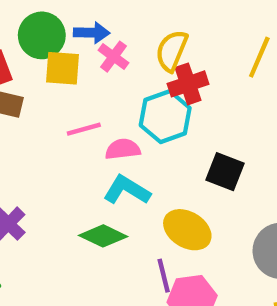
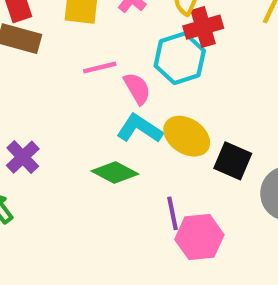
pink semicircle: (123, 149) -> (137, 88), turned 64
black square: (225, 172) -> (233, 161), moved
yellow ellipse: (187, 230) -> (187, 136), moved

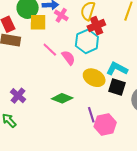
pink line: (100, 68) -> (50, 50), turned 63
cyan L-shape: (140, 129) -> (117, 69), moved

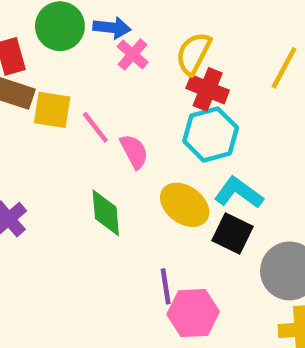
yellow square: (38, 22) -> (52, 110), moved
red cross: (96, 26) -> (208, 89), turned 36
cyan hexagon: (87, 41) -> (211, 134), moved
green diamond: (62, 98) -> (106, 213), moved, turned 55

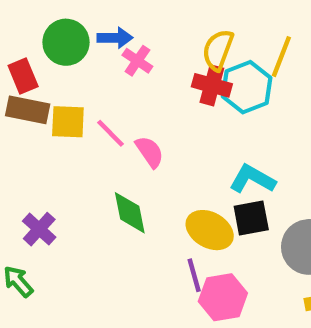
yellow semicircle: (194, 53) -> (218, 50), moved
cyan hexagon: (211, 134) -> (247, 87), moved
yellow ellipse: (185, 205) -> (210, 230), moved
black square: (232, 233) -> (251, 218), turned -30

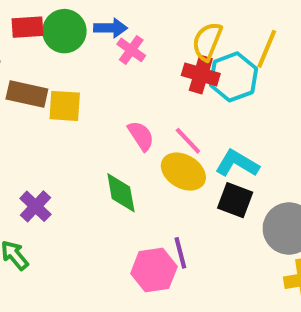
red rectangle: (23, 76) -> (28, 27), moved, turned -72
pink line: (110, 133) -> (188, 141), moved
black square: (251, 218) -> (235, 200), turned 30
yellow ellipse: (210, 230) -> (183, 172), moved
pink hexagon: (223, 297) -> (154, 270), moved

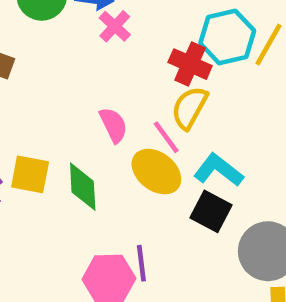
yellow semicircle: (207, 41) -> (189, 108), moved
cyan hexagon: (233, 77) -> (227, 37), moved
yellow square: (65, 106) -> (30, 174), moved

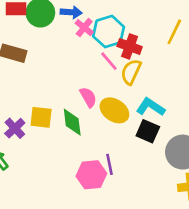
cyan hexagon: (227, 37) -> (109, 32), moved
pink semicircle: (113, 125) -> (88, 97), moved
pink line: (166, 137) -> (109, 61), moved

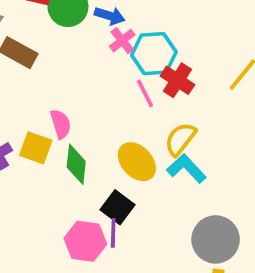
yellow semicircle: (131, 72) -> (180, 139), moved
pink semicircle: (88, 97) -> (61, 124), moved
black square: (148, 131) -> (118, 207), moved

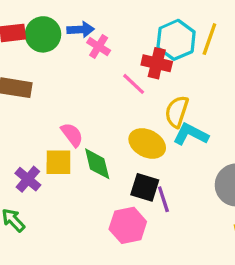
cyan hexagon: (154, 54) -> (176, 40), moved
purple line: (113, 233) -> (163, 199), moved

